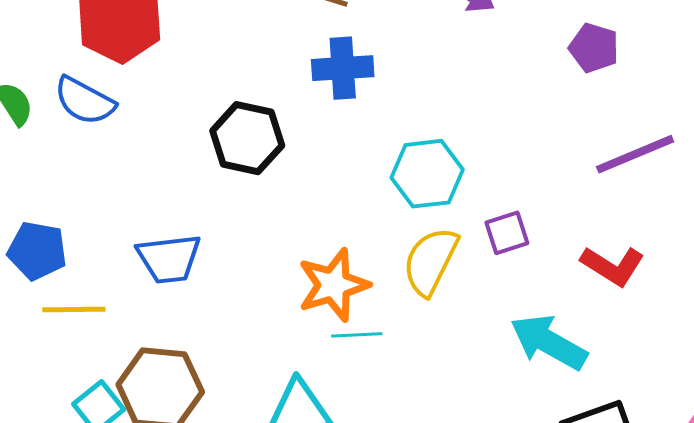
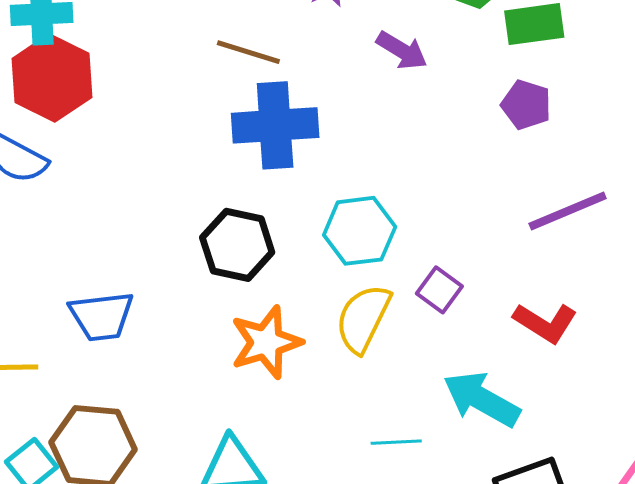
blue cross: (343, 68) -> (275, 125), size x1.4
black hexagon: (247, 138) -> (237, 245), moved
purple square: (507, 233) -> (439, 290), turned -36
cyan line: (357, 335) -> (396, 442), moved

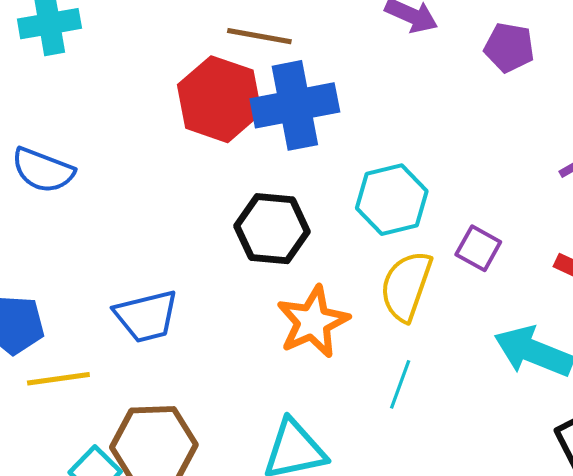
red hexagon: (52, 78) -> (219, 99), moved
purple pentagon: (526, 105) -> (509, 47), moved
cyan line: (396, 442) -> (400, 384), moved, turned -60

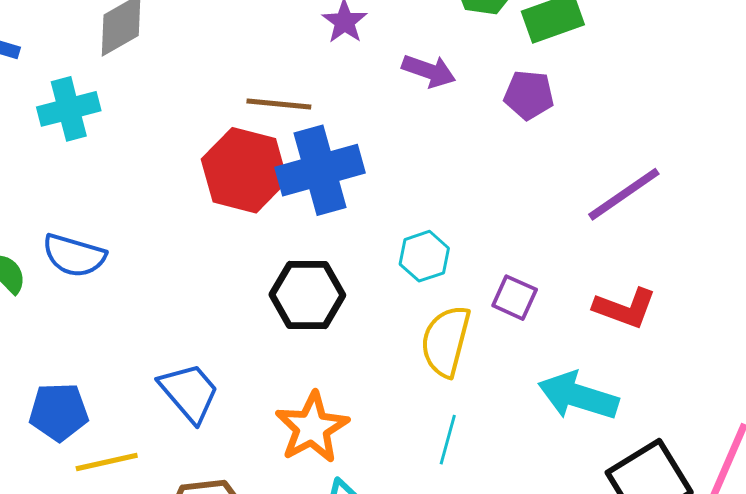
cyan hexagon: (392, 200) -> (424, 256), size x0.7
blue trapezoid: (146, 316) -> (189, 392), turned -112
orange star: (313, 322) -> (312, 428), moved

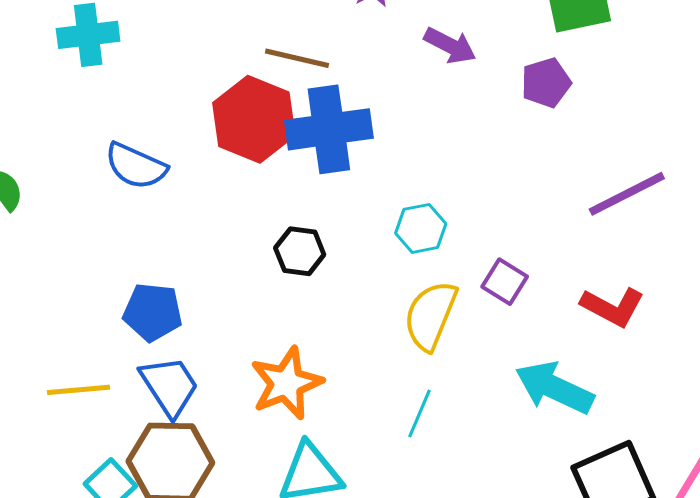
purple pentagon: (529, 95) -> (546, 83), turned -30
blue semicircle: (74, 255) -> (136, 166), moved
black hexagon: (307, 295) -> (300, 251), size x0.7
blue trapezoid: (189, 392) -> (169, 386), moved
blue pentagon: (59, 412) -> (153, 312), moved

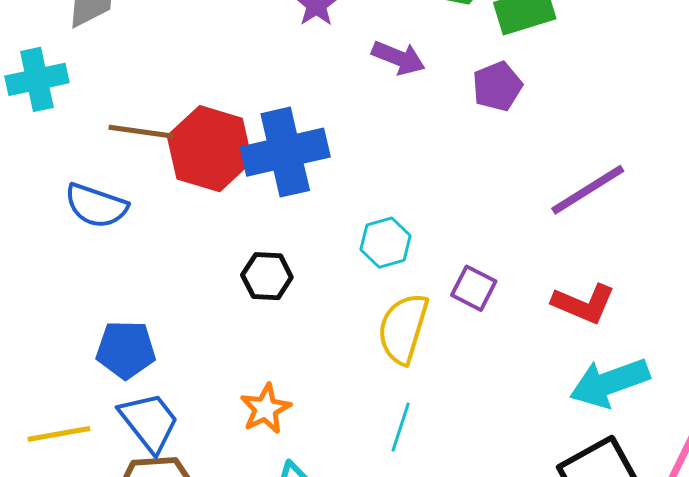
brown line: (297, 58) -> (141, 132), moved
orange star: (286, 383) -> (266, 409), size x0.7
cyan arrow: (554, 388) -> (610, 383), moved, turned -40

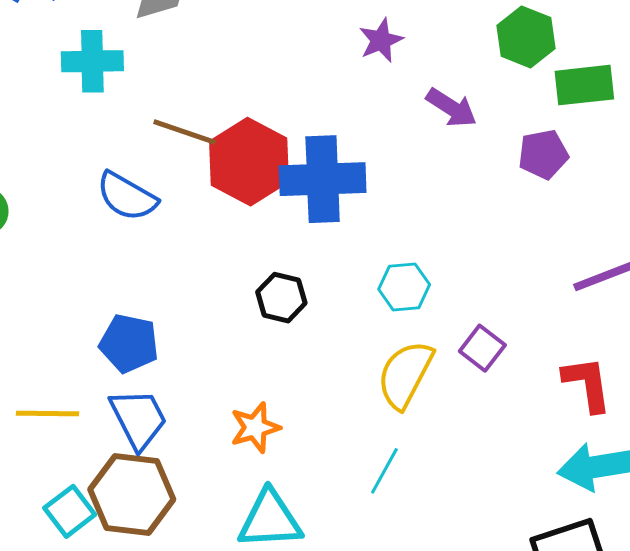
red L-shape: (584, 304) -> (587, 384), turned -132

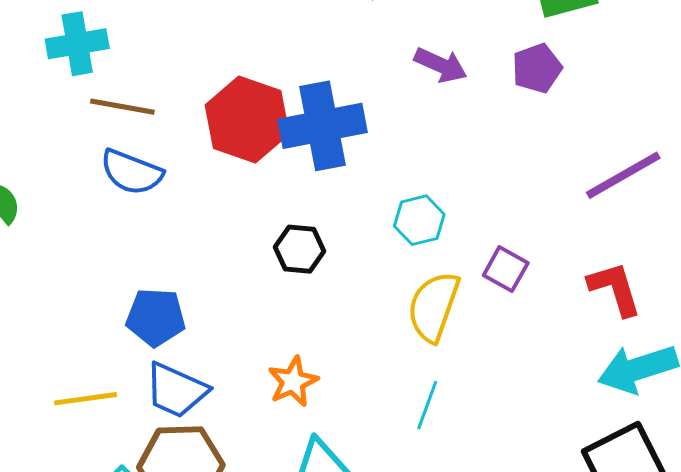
purple arrow: (451, 108) -> (441, 65), moved
brown line: (185, 132) -> (122, 107), moved
blue trapezoid: (138, 419) -> (176, 390), turned 150

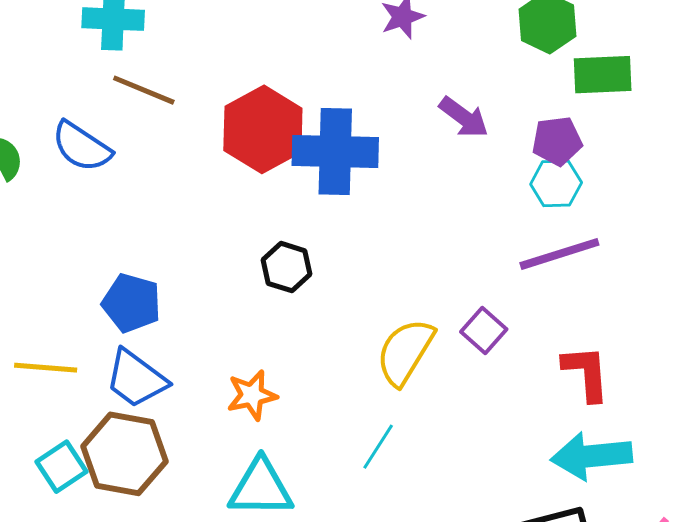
blue semicircle: (132, 172) -> (82, 147), moved
purple line: (623, 175) -> (559, 254), moved
cyan hexagon: (419, 220) -> (556, 183), moved

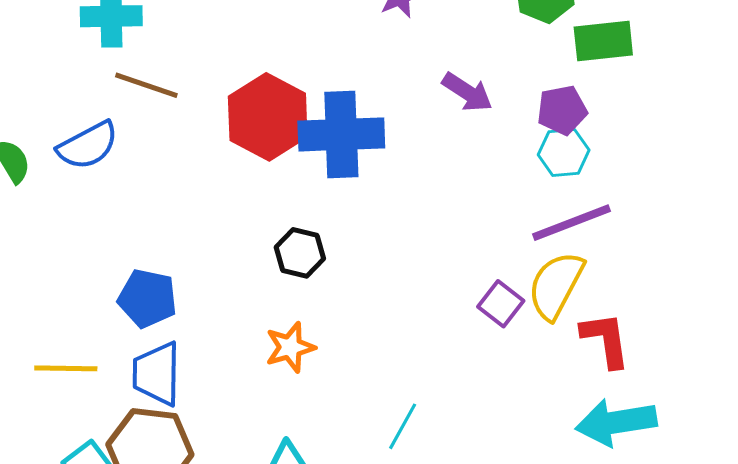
blue semicircle: (82, 147) -> (88, 145), turned -58
yellow semicircle: (405, 352) -> (556, 285), moved
blue trapezoid: (136, 379) -> (157, 374), turned 58
orange star: (252, 395) -> (290, 347), moved

